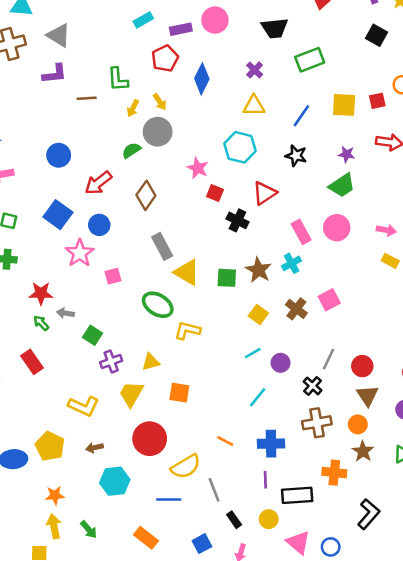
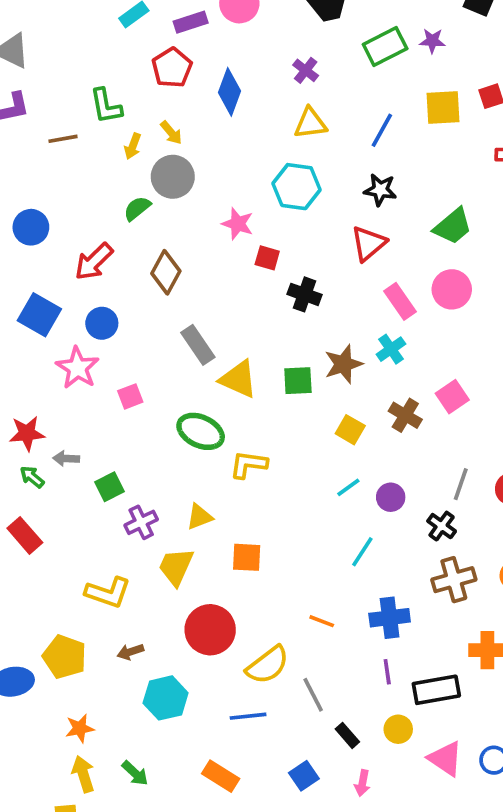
purple star: (347, 154) -> (432, 41), moved
red triangle: (265, 193) -> (369, 243), moved
brown star: (259, 270) -> (343, 364), turned 30
green square: (92, 335) -> (109, 487), turned 36

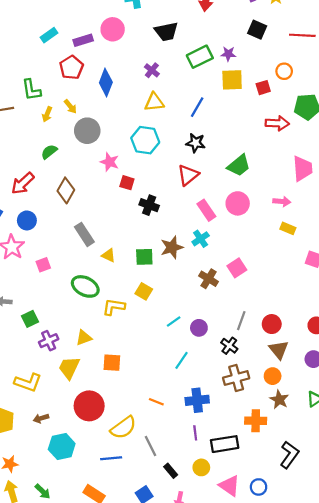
yellow square: (443, 108) -> (232, 80), moved
gray circle: (173, 177) -> (87, 131), moved
yellow triangle: (238, 379) -> (109, 255), size x0.6
yellow square: (350, 430) -> (144, 291), moved

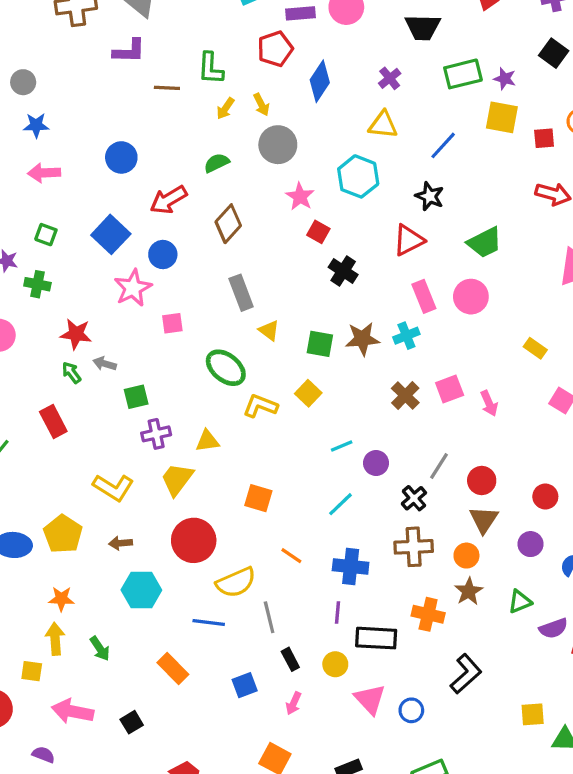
pink arrow: (282, 202) -> (489, 403), moved, turned 49
orange square: (112, 363) -> (258, 498), moved

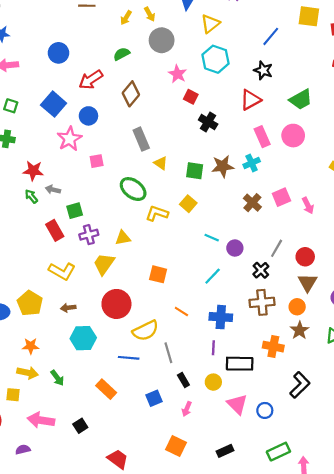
yellow triangle: (383, 125) -> (210, 24), moved, turned -42
red rectangle: (53, 421) -> (55, 230), moved
cyan line: (342, 446) -> (212, 238), turned 48
yellow arrow: (55, 639) -> (28, 373), turned 108
purple semicircle: (43, 755) -> (23, 450), turned -32

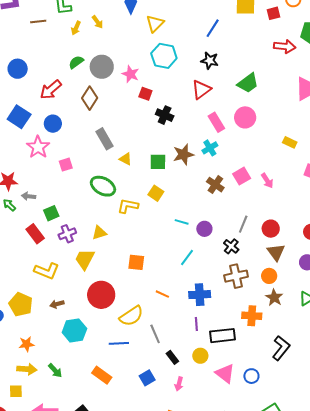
gray circle: (162, 40) -> (102, 67), moved

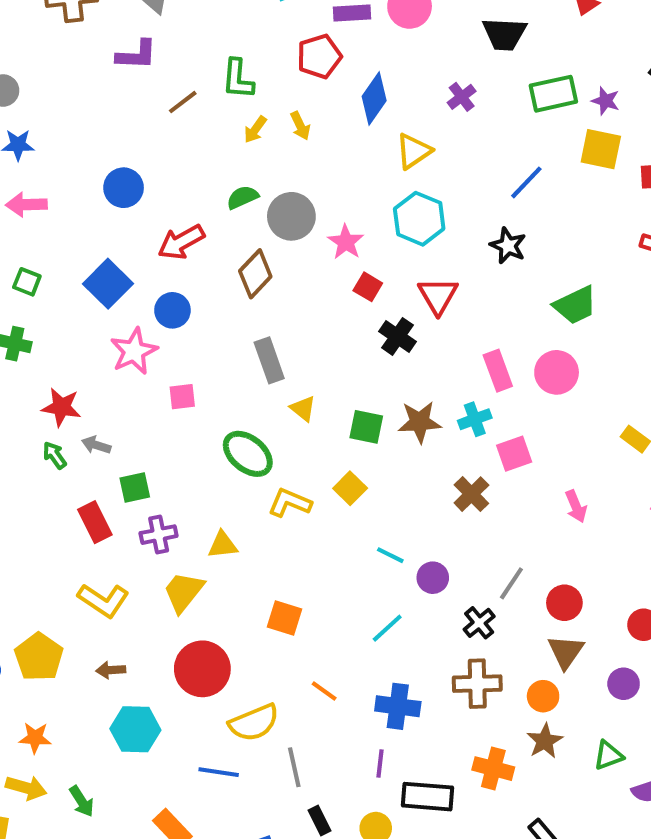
brown line: (38, 22) -> (183, 102), turned -42
red triangle: (201, 89) -> (438, 296), moved, turned -35
pink square: (242, 176) -> (514, 454), moved

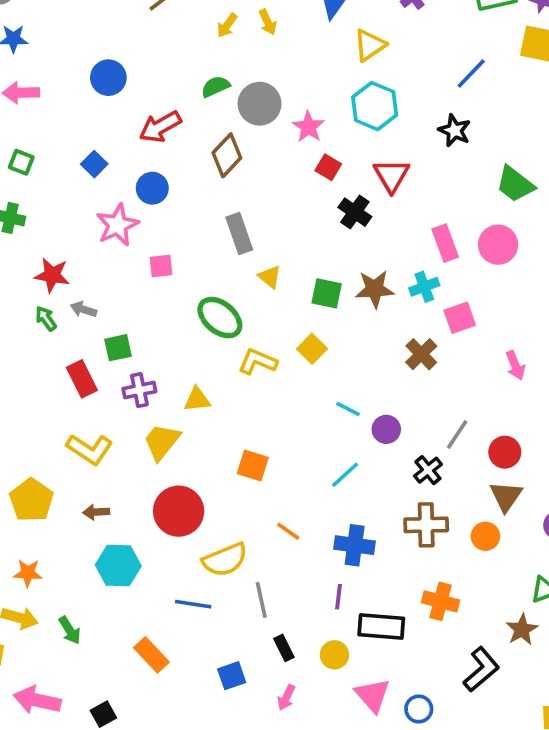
blue square: (108, 284) -> (94, 164), size x0.6
green trapezoid: (575, 305) -> (515, 184), turned 63
brown star: (545, 741) -> (522, 630), moved

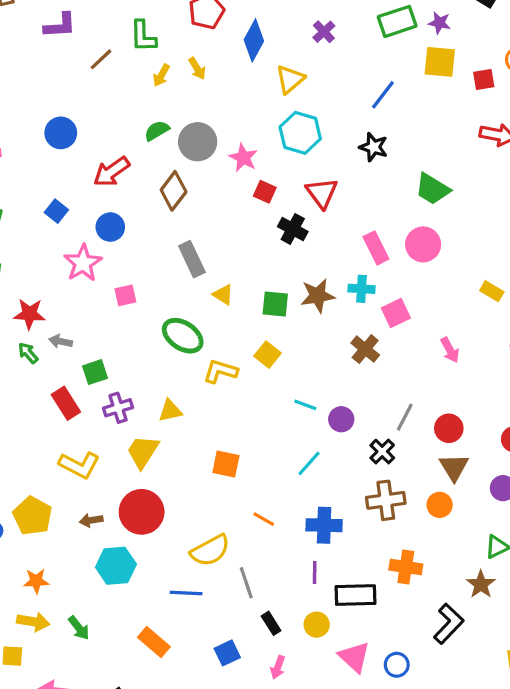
cyan cross: (424, 287) -> (362, 289), turned 30
red circle: (179, 511) -> (142, 512), moved

